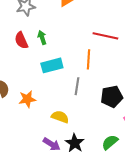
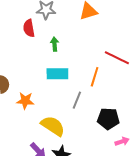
red semicircle: (21, 40) -> (29, 28), moved
yellow semicircle: (60, 117) -> (53, 126), size x1.4

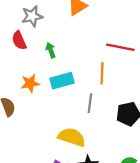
orange star: (25, 101) -> (30, 83), moved

